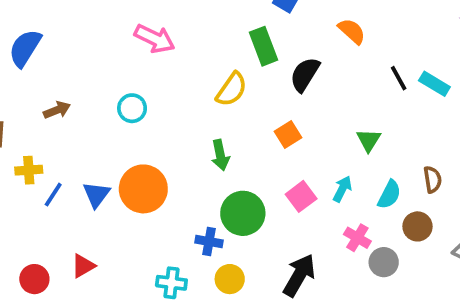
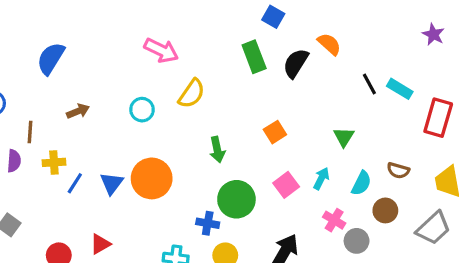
black semicircle: (305, 74) -> (296, 63), moved
yellow semicircle: (232, 89) -> (192, 94), moved
brown semicircle: (433, 180) -> (398, 170), turned 115

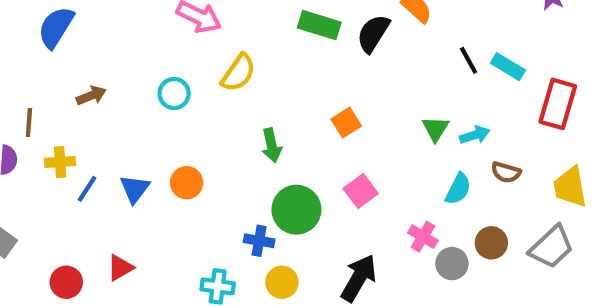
green rectangle: (254, 57) -> (319, 25), turned -52
orange circle: (152, 178) -> (187, 183), size x0.6
cyan arrow: (321, 178) -> (475, 135), moved, turned 45
brown circle: (385, 210) -> (491, 243), moved

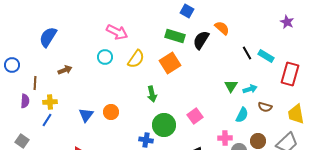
cyan circle: (174, 94) -> (105, 57), moved
orange square: (346, 123) -> (170, 63), moved, size x1.5
blue line: (87, 189) -> (47, 120), moved
pink cross: (423, 237) -> (225, 138), turned -32

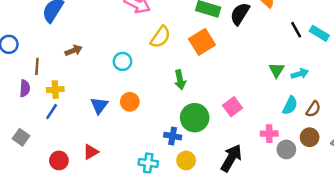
cyan circle: (105, 57) -> (122, 61), moved
brown semicircle: (265, 107) -> (313, 109), moved, turned -72

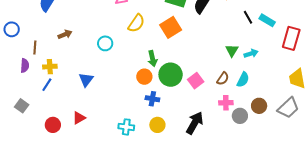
orange circle: (130, 102) -> (144, 77), moved
brown semicircle: (313, 109) -> (223, 79), moved
green circle: (195, 118) -> (171, 75), moved
blue cross: (173, 136) -> (152, 99), moved

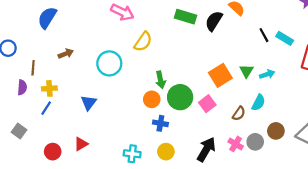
orange square: (171, 27) -> (220, 75), moved
cyan circle: (105, 43) -> (109, 63), size x1.5
brown semicircle: (223, 79) -> (239, 113), moved
pink cross: (226, 103) -> (236, 144), moved, turned 32

